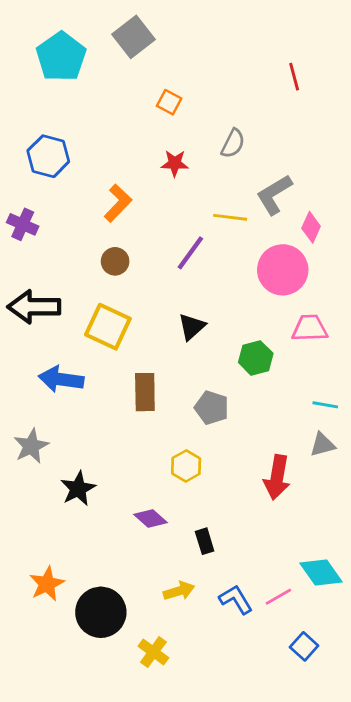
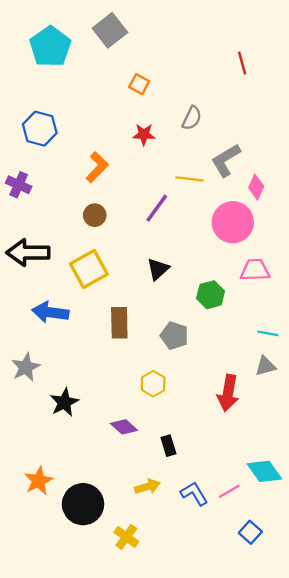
yellow square: (108, 327) -> (89, 269), turned 36

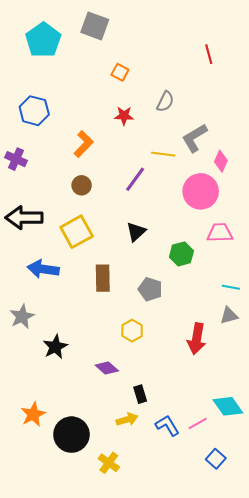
gray square: (110, 30) -> (95, 26), turned -32
black rectangle: (168, 446) -> (140, 394), moved

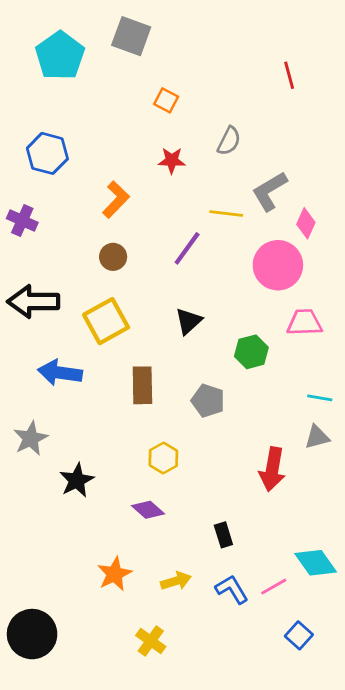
yellow hexagon: (132, 331) -> (163, 458), moved
black rectangle: (140, 394) -> (223, 535), moved
orange star: (33, 414) -> (114, 574), moved
black circle: (71, 435) -> (32, 634), moved

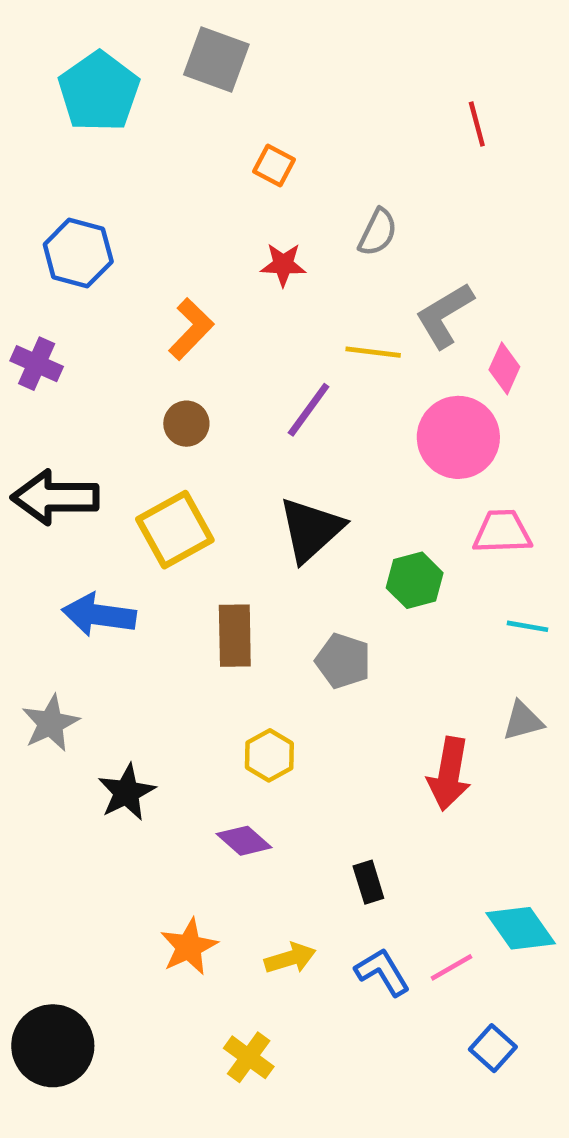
black triangle: (188, 321) -> (311, 530), size x1.5
cyan line: (320, 398) -> (527, 626), moved

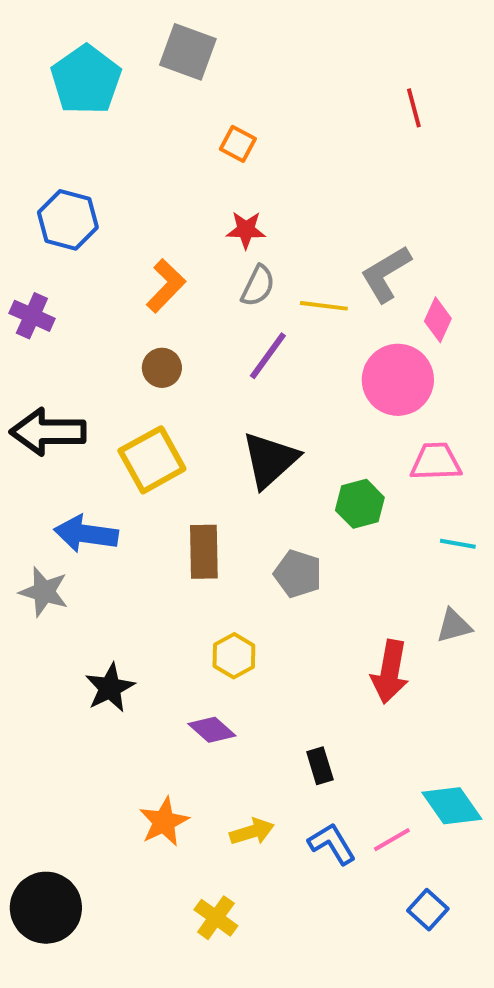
gray semicircle: (378, 232) -> (258, 286), moved
gray star: (50, 723) -> (44, 592), moved, turned -30

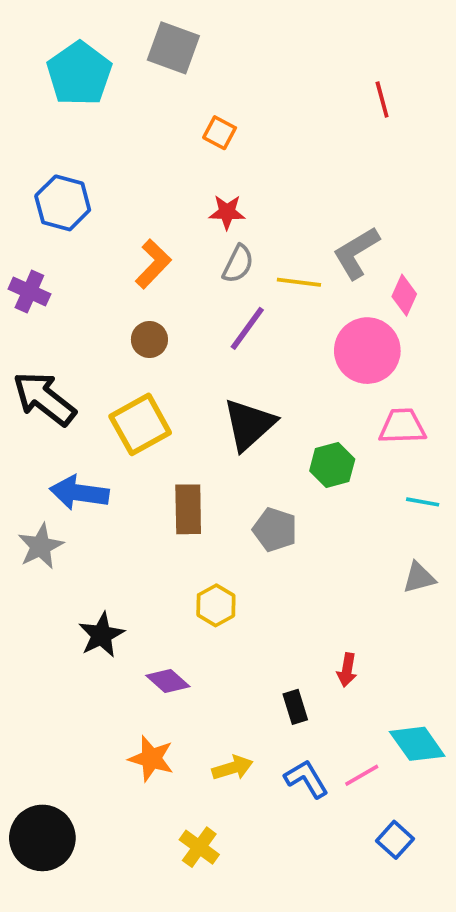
black arrow: (48, 432) -> (44, 399), turned 38
gray star: (44, 592) -> (41, 546), turned 30
red arrow: (390, 672) -> (347, 670), moved, size x0.6
purple diamond: (212, 730) -> (168, 681), moved
orange star: (164, 822) -> (151, 759), turned -30

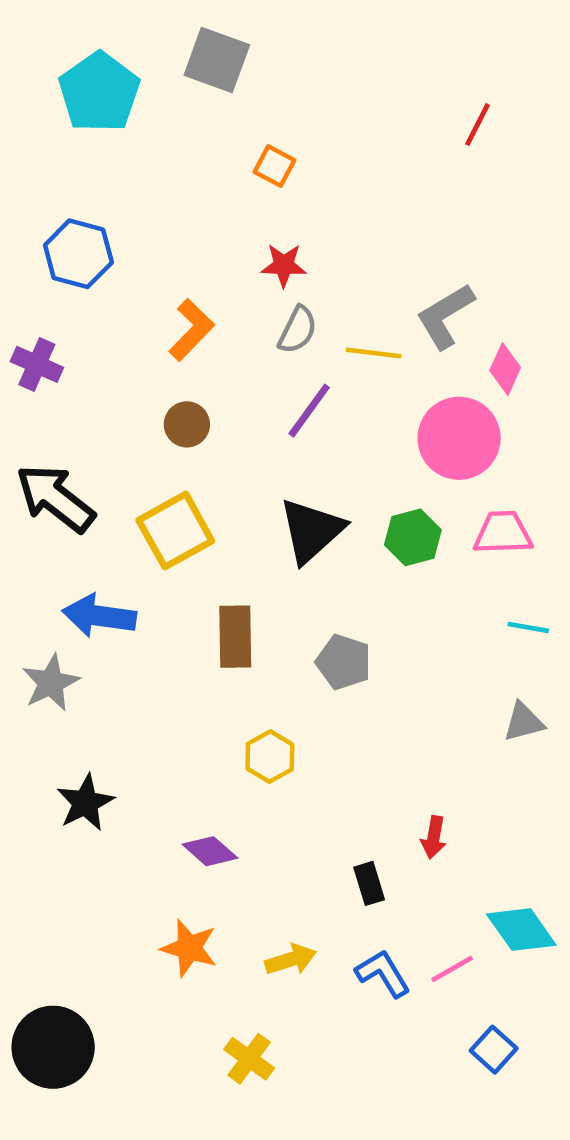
red line: (382, 99) -> (477, 125), turned 42
green hexagon: (332, 465) -> (413, 537), moved
black star: (101, 635) -> (85, 803), moved

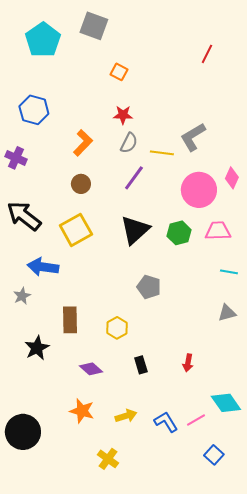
pink diamond: (505, 369) -> (232, 178), moved
brown rectangle: (235, 637) -> (70, 320), moved
gray star: (51, 683) -> (22, 296), size x0.7
black rectangle: (369, 883) -> (141, 365), moved
black circle: (53, 1047) -> (23, 432), moved

